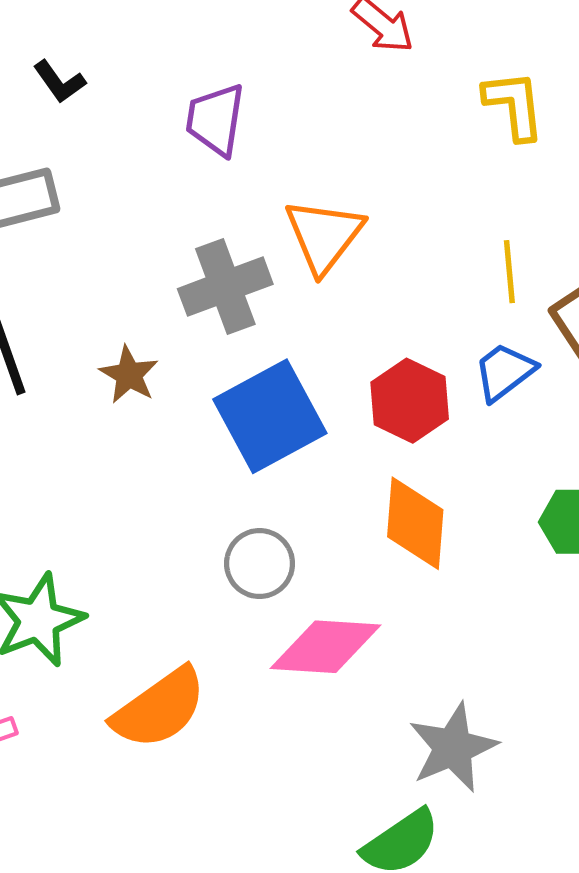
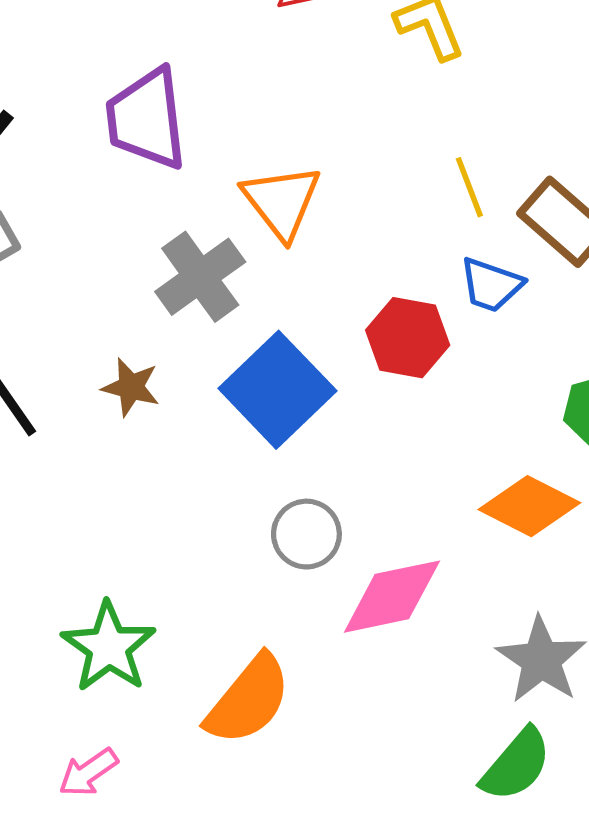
purple trapezoid: (215, 120) -> (147, 119), size x1.4
blue trapezoid: (504, 372) -> (491, 285), turned -108
orange diamond: (415, 523) -> (529, 506), moved, turned -52

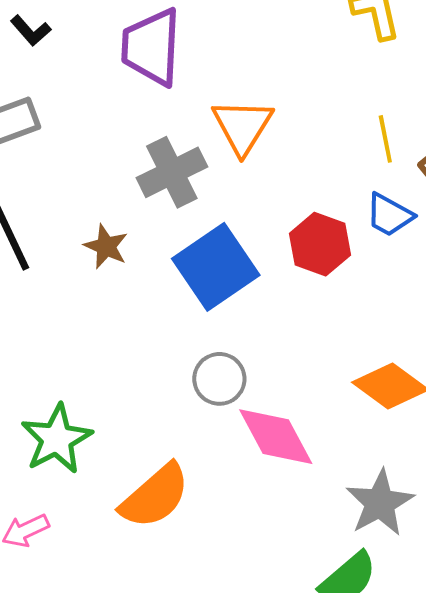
pink diamond: (392, 597) -> (276, 437), turned 64

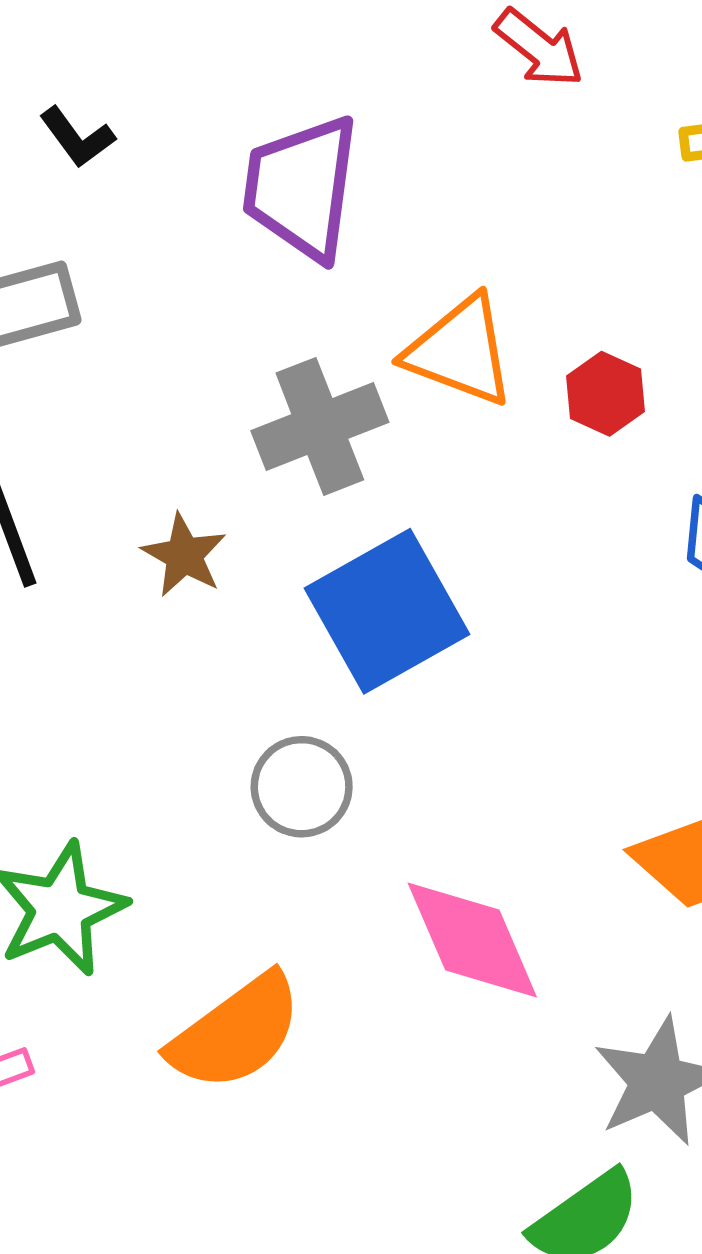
orange triangle: (242, 126) -> (460, 351), turned -46
red hexagon: (320, 244) -> (606, 394), moved, size x0.7
gray circle: (219, 379) -> (302, 787), moved

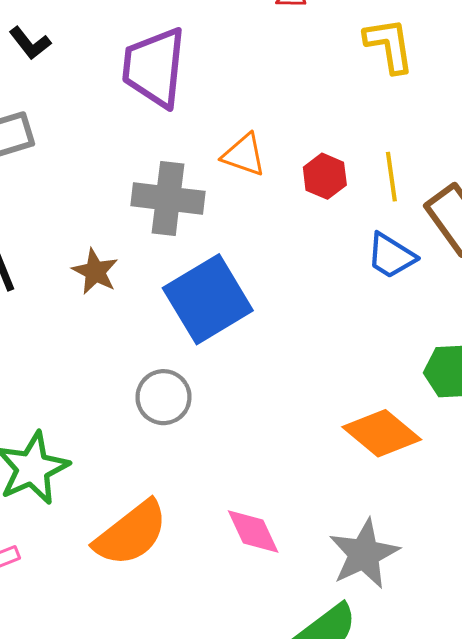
orange triangle: (460, 351) -> (244, 155), size x0.7
gray cross: (320, 426) -> (168, 199), turned 30
pink diamond: (472, 940) -> (253, 532), moved, size x0.7

